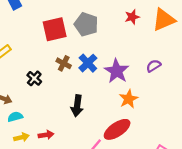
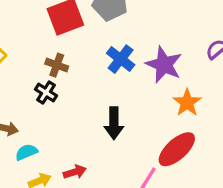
brown cross: (64, 63) -> (57, 65), moved

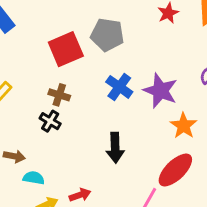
cyan semicircle: (26, 152) -> (34, 178), turned 35

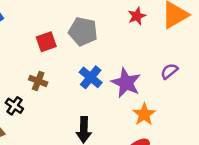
red square: (66, 49) -> (46, 42), size x0.7
black cross: (50, 121) -> (14, 106), moved

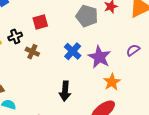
gray pentagon: (83, 31) -> (87, 16), moved
black cross: (14, 106) -> (15, 36), moved, turned 32

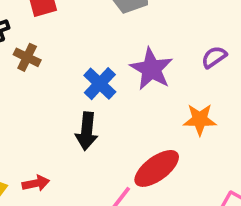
blue cross: (73, 51) -> (100, 84), moved
orange star: (112, 82) -> (200, 120), moved, turned 30

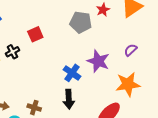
brown cross: (27, 57) -> (34, 108), moved
orange star: (200, 120) -> (128, 84), size x1.4

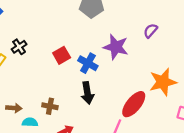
red square: (35, 34) -> (62, 55), moved
orange star: (128, 84) -> (163, 82), moved

